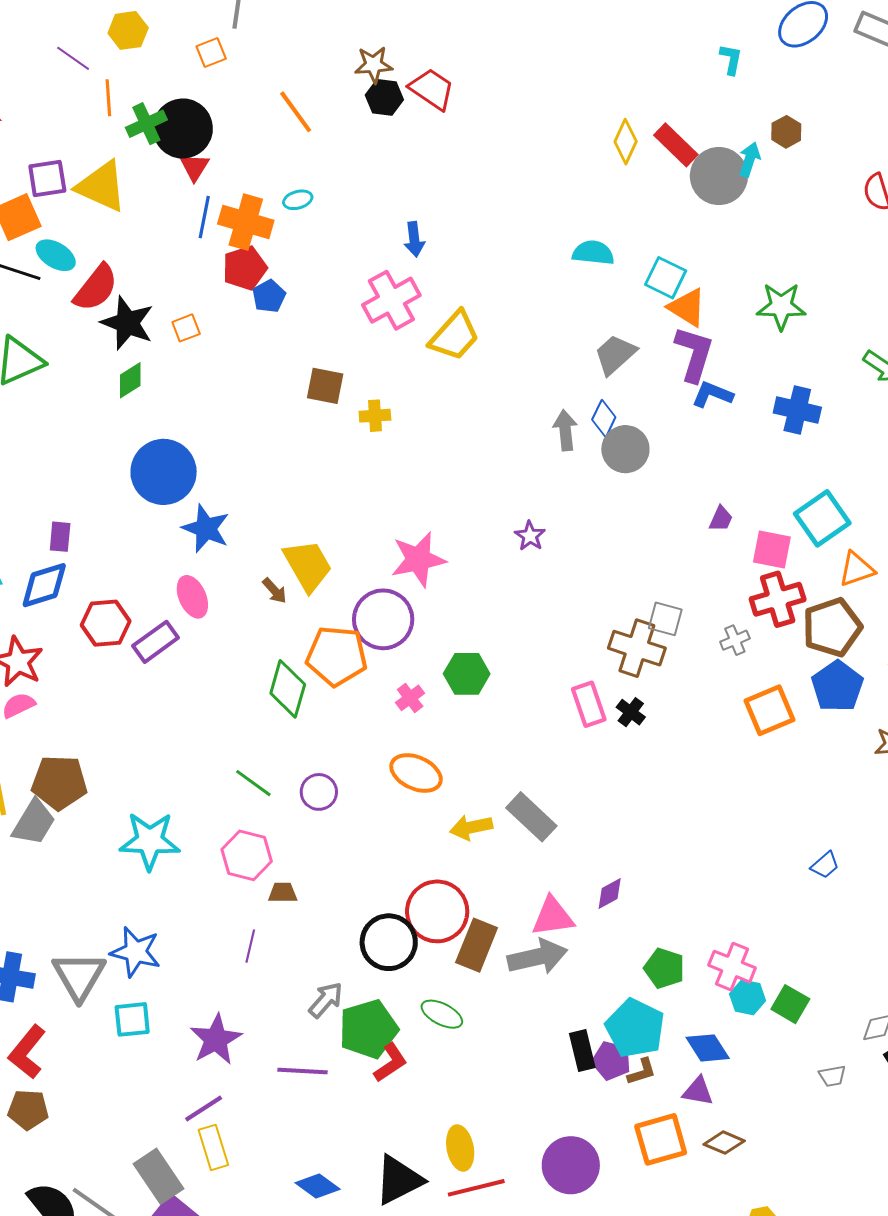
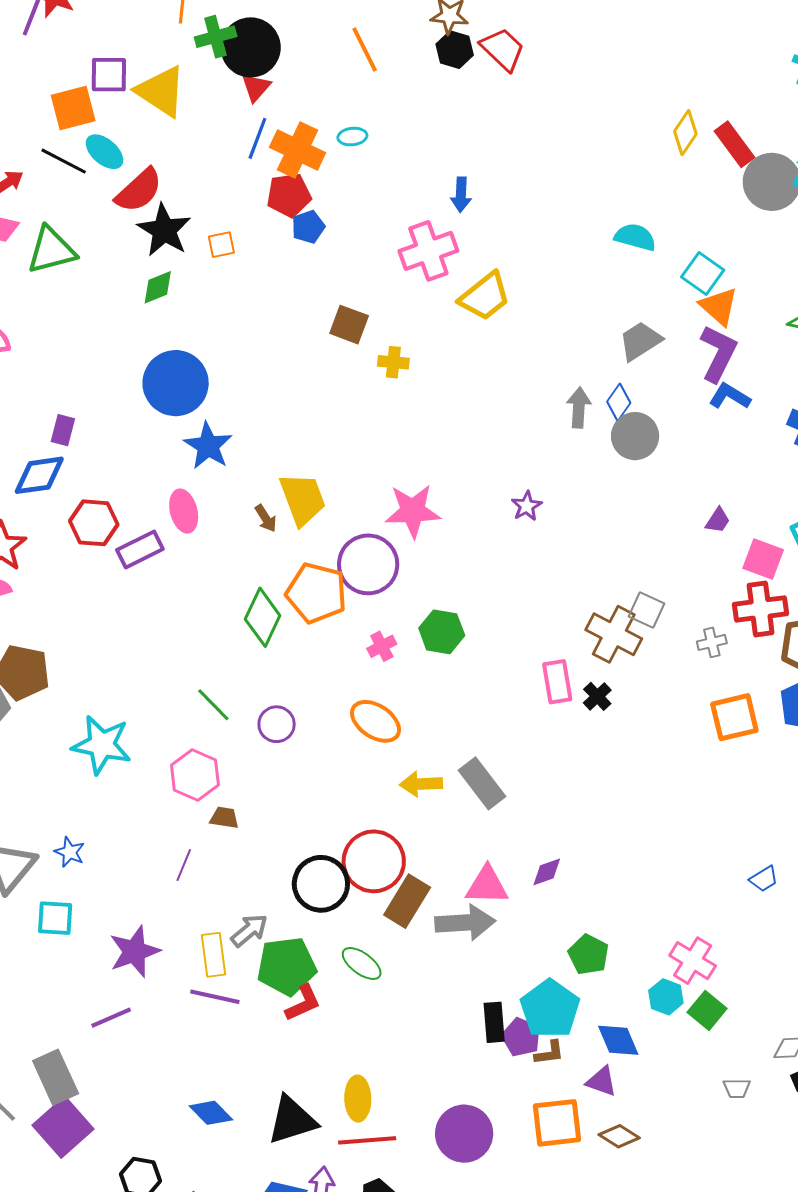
blue star: (136, 952) -> (70, 852), size x0.6
pink cross: (732, 967) -> (693, 961), moved
yellow rectangle: (213, 1147) -> (214, 955), moved

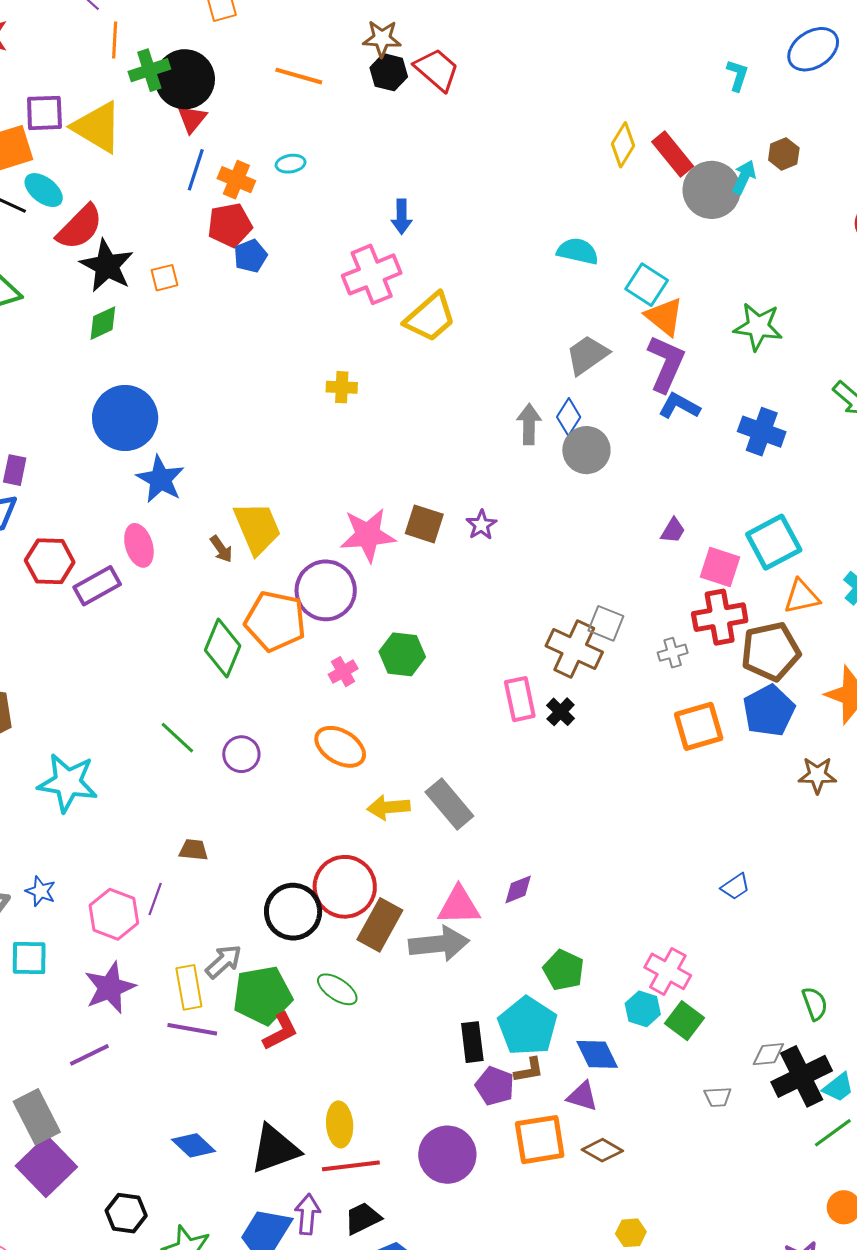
orange line: (365, 49) -> (299, 76), turned -45
orange cross: (298, 150) -> (236, 180), size x0.7
brown square: (349, 325) -> (424, 524), moved
pink hexagon: (195, 775) -> (114, 914), moved
purple pentagon: (521, 1037) -> (495, 1086), moved

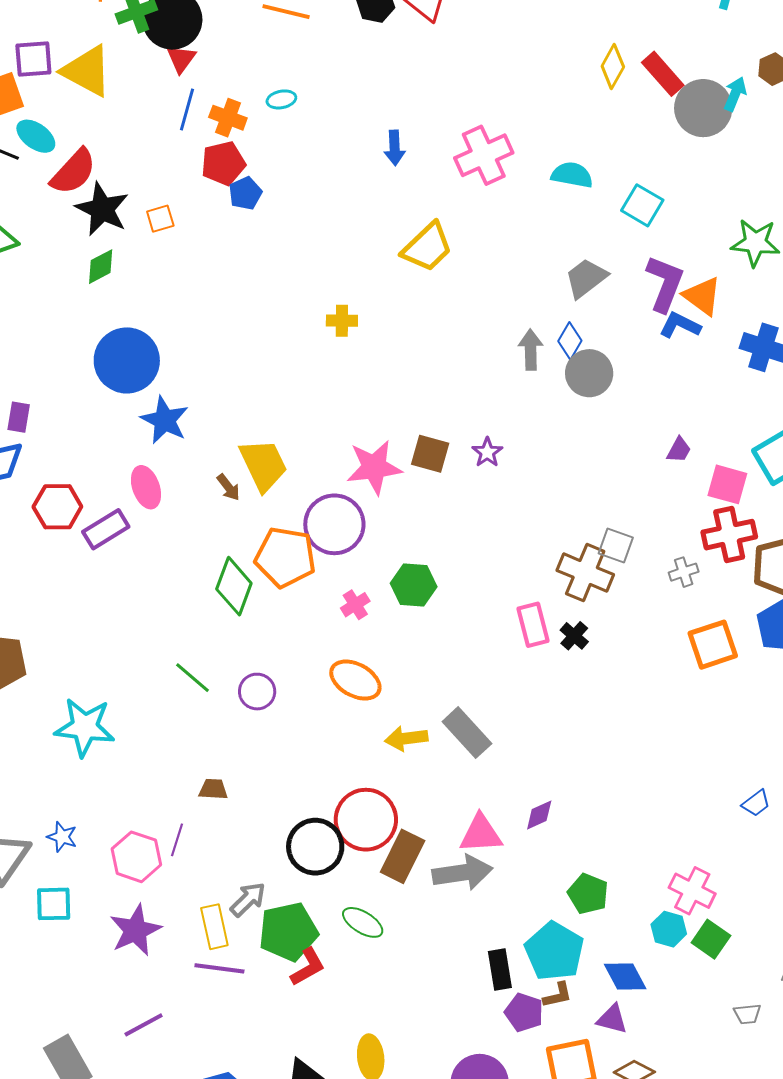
pink cross: (372, 274) -> (484, 155), moved
orange triangle: (664, 317) -> (702, 296), moved
purple line: (89, 1055) -> (144, 1025), moved

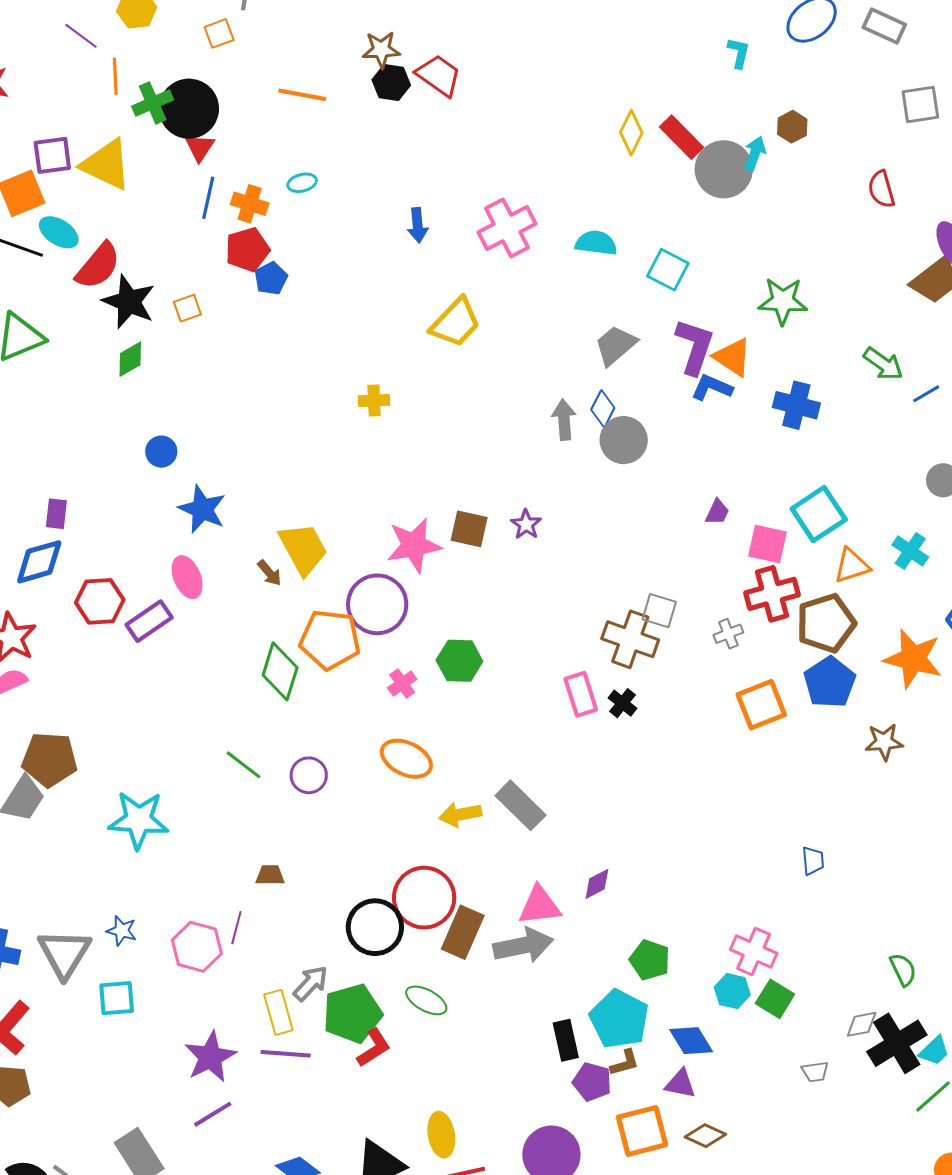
blue circle: (127, 360) -> (161, 452), size x0.5
blue trapezoid: (756, 803) -> (813, 861), turned -56
purple star: (135, 930) -> (210, 1057), moved

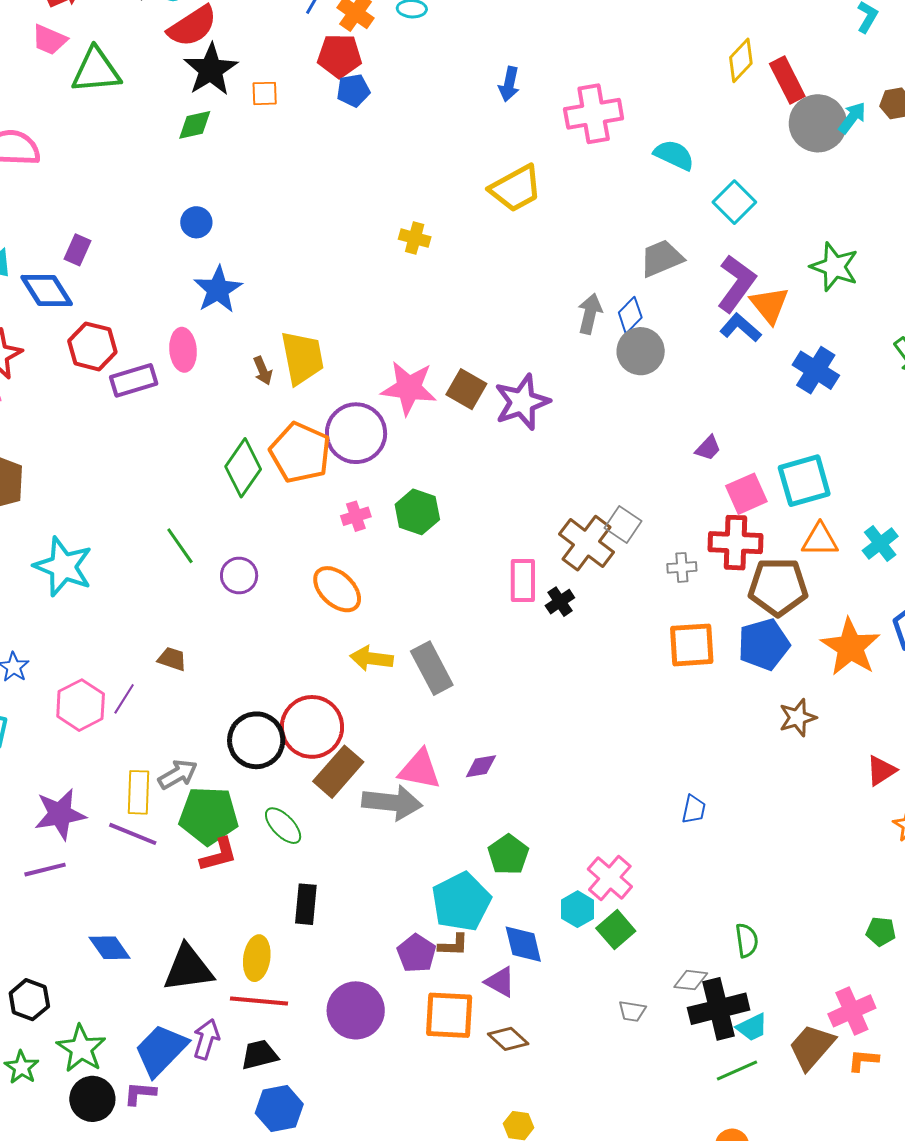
purple star: (526, 524) -> (522, 402), size x1.8
pink square: (768, 544) -> (746, 494), turned 36
blue diamond: (39, 562) -> (47, 290), turned 56
brown star: (884, 742) -> (798, 718), turned -30
black rectangle: (566, 1040) -> (306, 904), moved

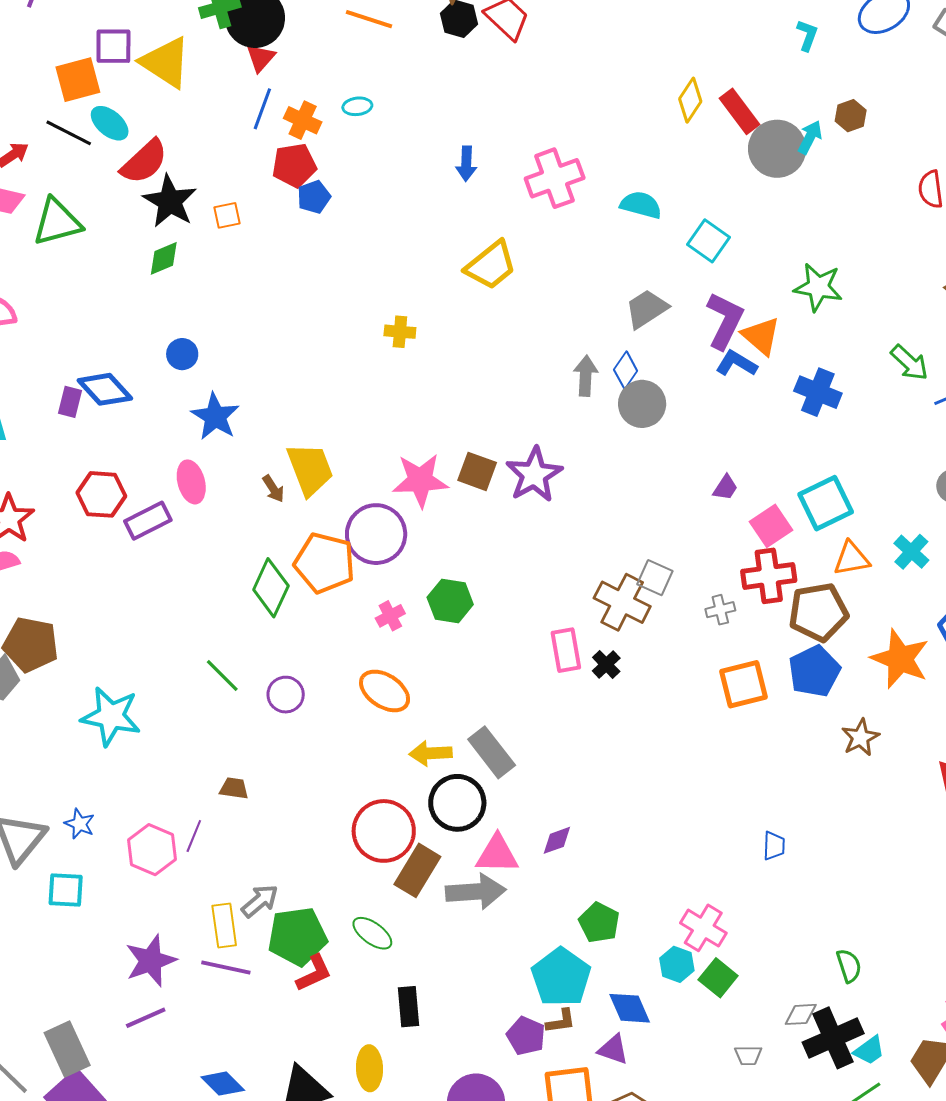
blue diamond: (47, 290) -> (105, 389), moved
black circle: (256, 740) -> (457, 803), moved

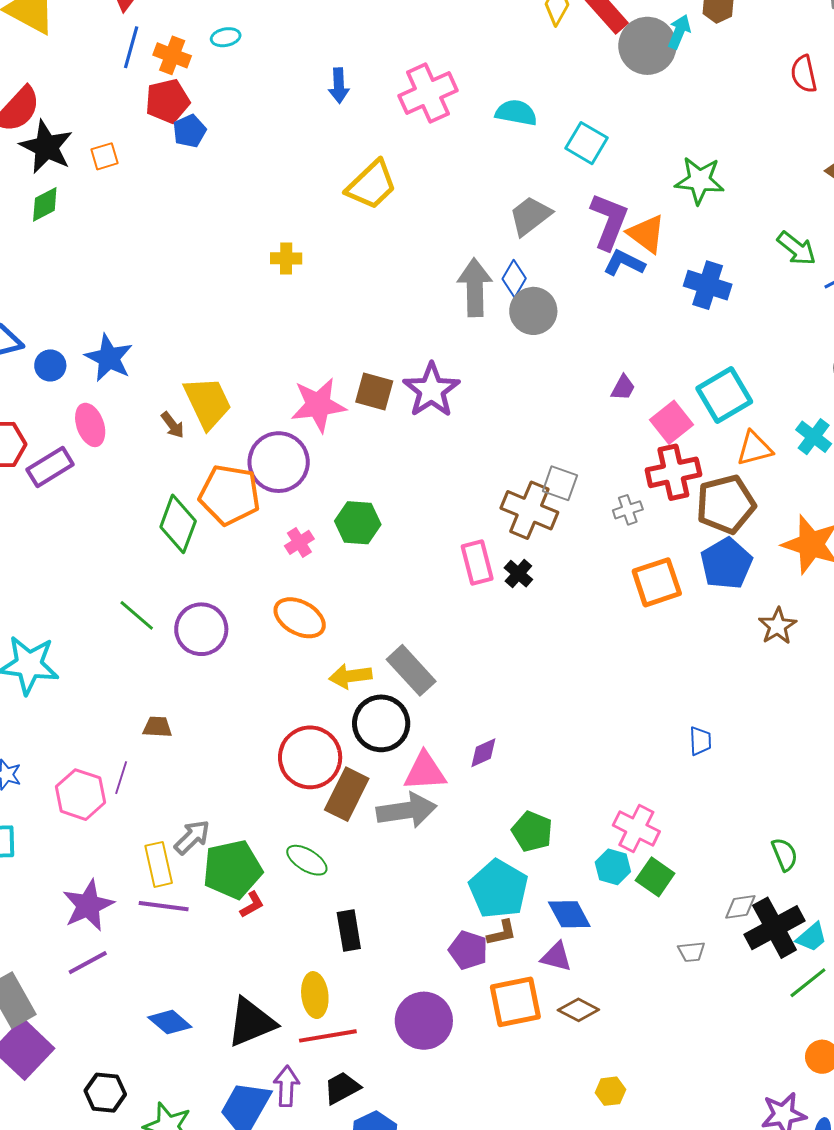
blue circle: (182, 354) -> (50, 365), moved
gray arrow: (586, 376) -> (475, 287), size x1.4
purple circle: (286, 695) -> (201, 629), size x1.4
red L-shape: (314, 973) -> (252, 905), size x0.7

